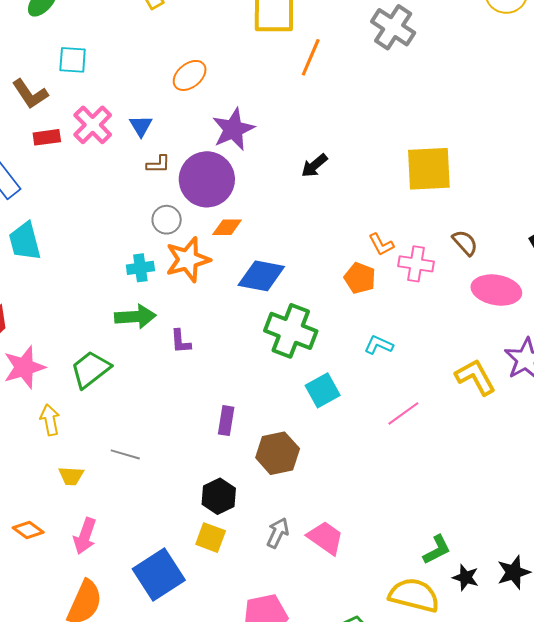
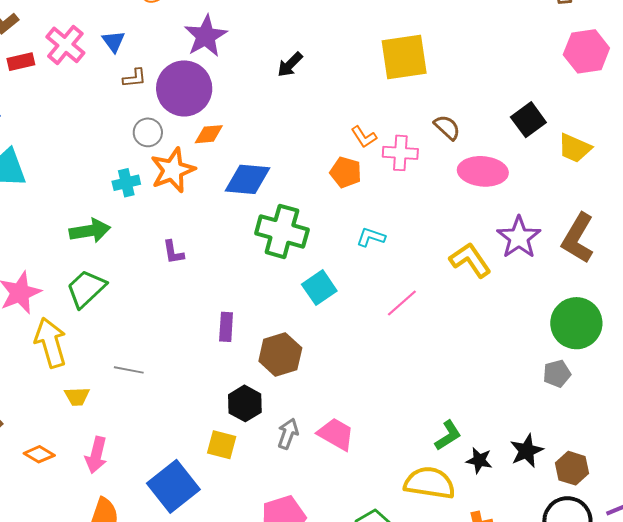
green arrow: (135, 317) -> (90, 231), moved
yellow arrow: (50, 420) -> (51, 343), size x1.6
black hexagon: (219, 496) -> (245, 403), moved

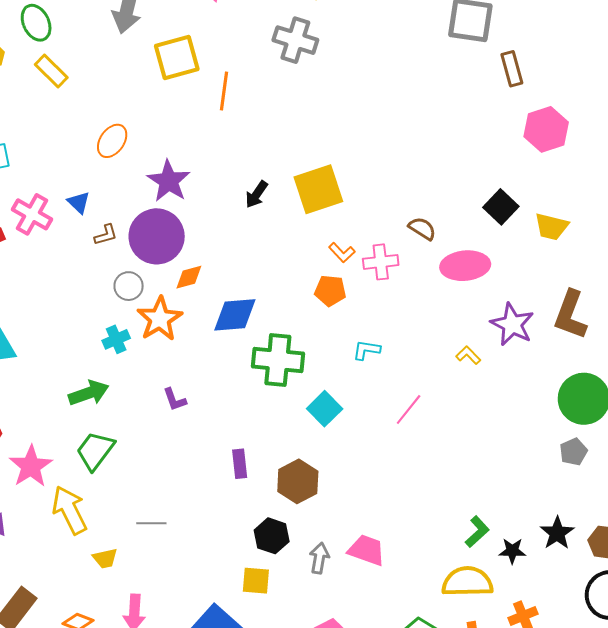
yellow square: (404, 57) -> (318, 189), moved
yellow L-shape: (470, 260) -> (468, 355), size x0.6

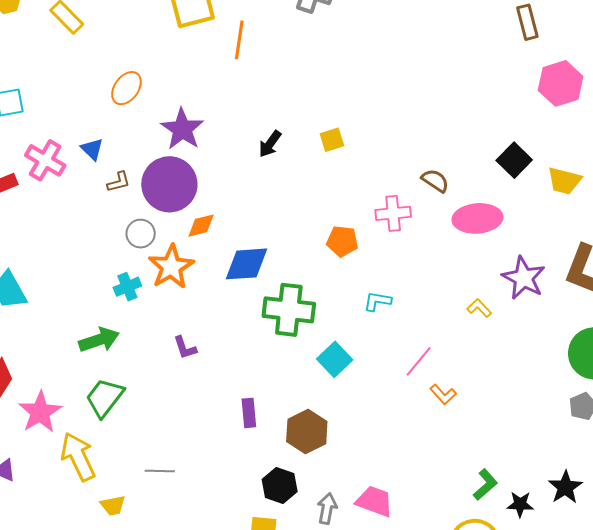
yellow square: (318, 189) -> (332, 140), size x0.5
orange L-shape: (342, 253) -> (443, 394), moved

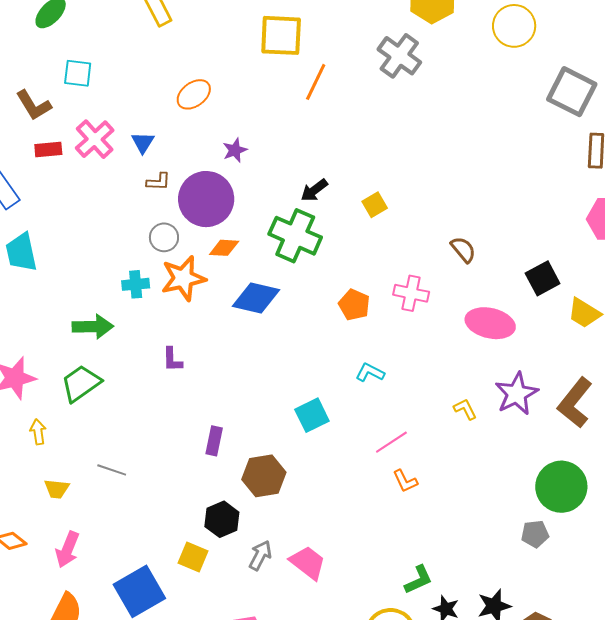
purple star: (182, 129) -> (235, 150), size x0.6
yellow square: (332, 140) -> (375, 205), turned -30
brown semicircle: (435, 181) -> (463, 250), moved
green cross: (289, 310) -> (295, 236), moved
yellow arrow: (78, 457) -> (38, 432), size x0.5

